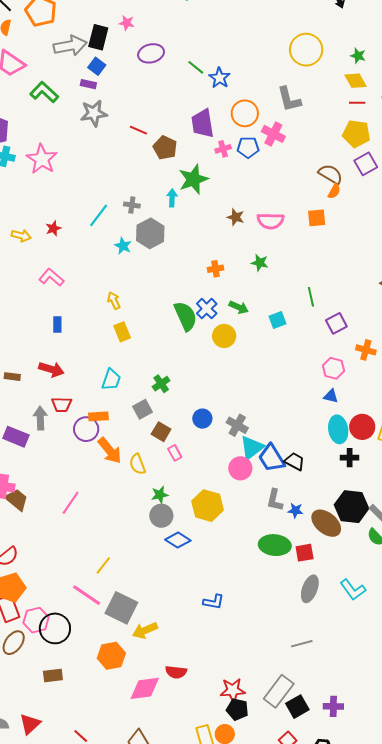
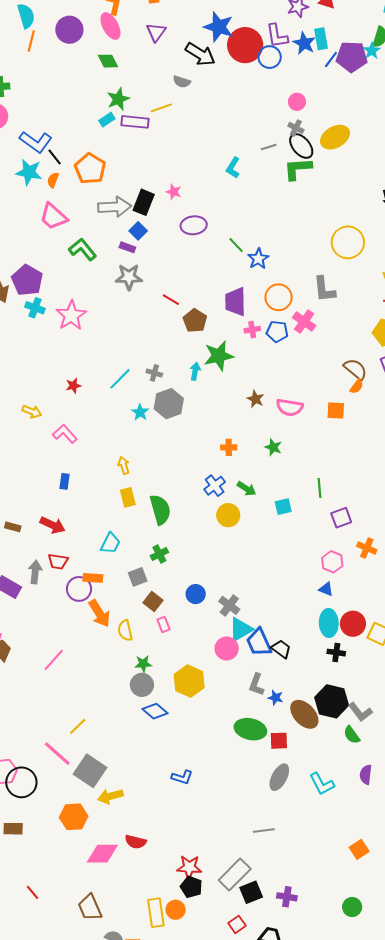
yellow arrow: (21, 236) -> (32, 412), moved
green semicircle: (186, 316) -> (160, 510), moved

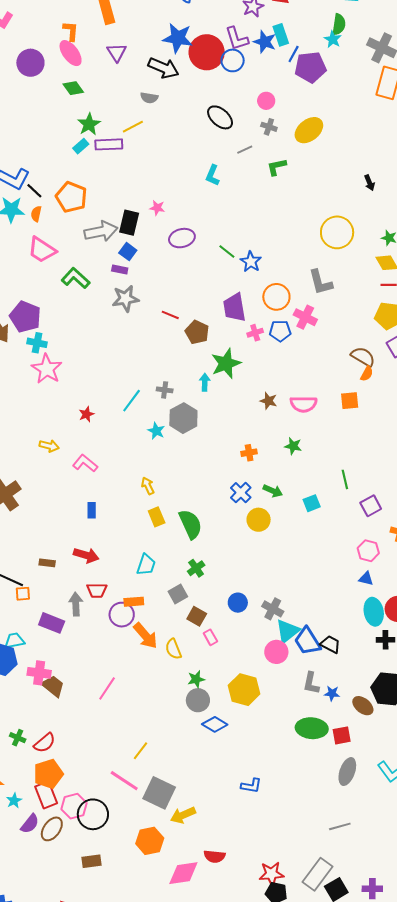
purple pentagon: (352, 57) -> (310, 67), moved
black ellipse: (301, 146) -> (220, 117), moved
green L-shape: (298, 169) -> (277, 167), size x0.7
pink star: (71, 315) -> (47, 369), moved
brown ellipse: (304, 714) -> (363, 706), size x0.7

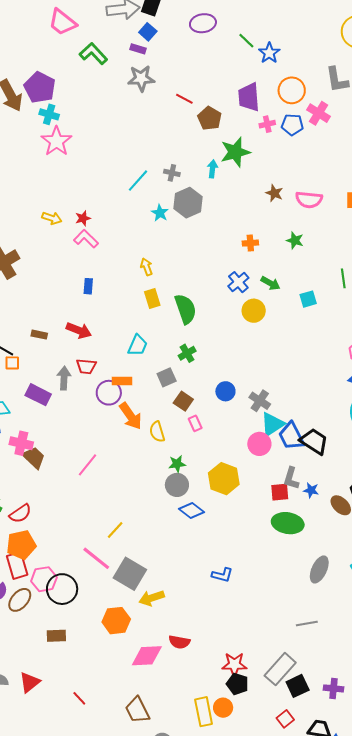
red star: (86, 414) -> (83, 218), moved
black trapezoid: (330, 644) -> (314, 441), size x1.4
red square: (342, 735) -> (280, 492), moved

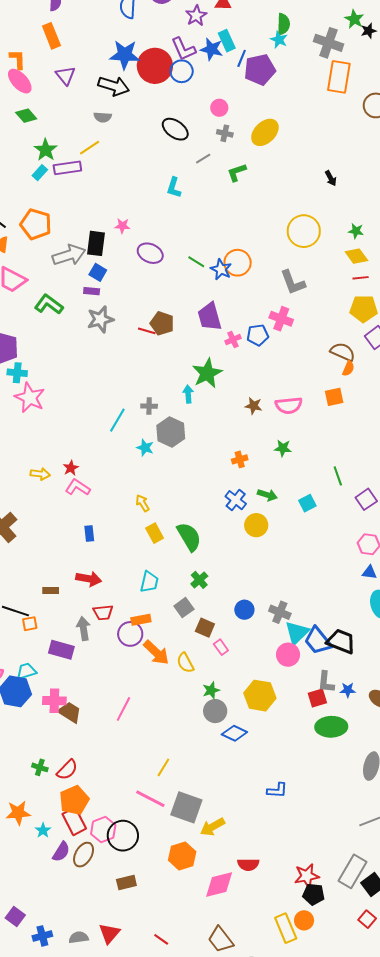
purple ellipse: (203, 23) -> (150, 253), turned 45
orange circle: (292, 90) -> (238, 263), moved
brown pentagon: (210, 118) -> (162, 323), moved

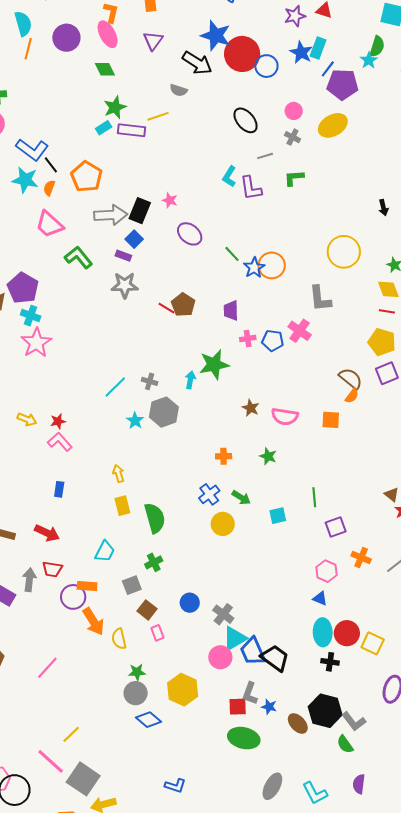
cyan rectangle: (227, 41) -> (318, 48), turned 30
purple L-shape: (183, 49) -> (251, 188), moved
yellow ellipse: (265, 132) -> (333, 125), moved
purple trapezoid: (210, 317) -> (231, 310), size x0.7

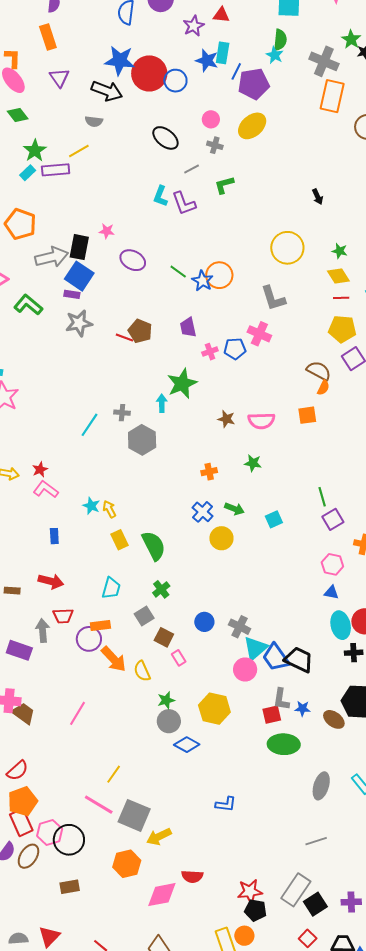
blue square: (134, 239) -> (79, 276), size x1.6
cyan star: (135, 421) -> (91, 506), moved
green line: (314, 497) -> (322, 497), moved

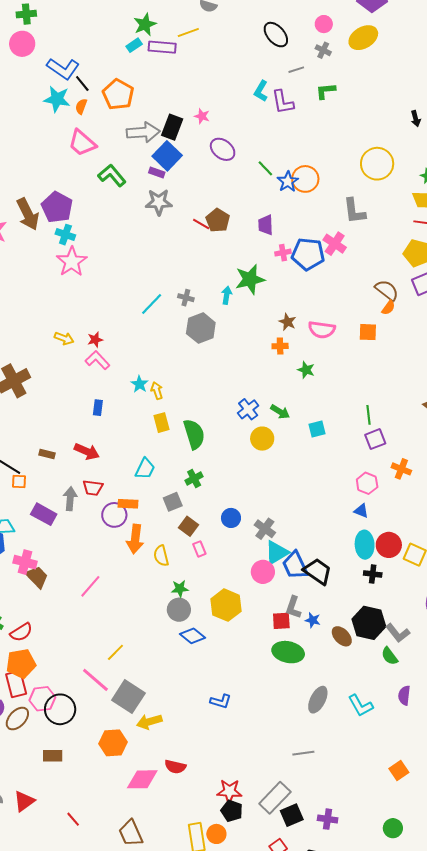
blue pentagon: (235, 349) -> (308, 254), size x1.5
orange cross: (209, 472) -> (280, 346), moved
orange arrow: (114, 659) -> (135, 539), turned 40

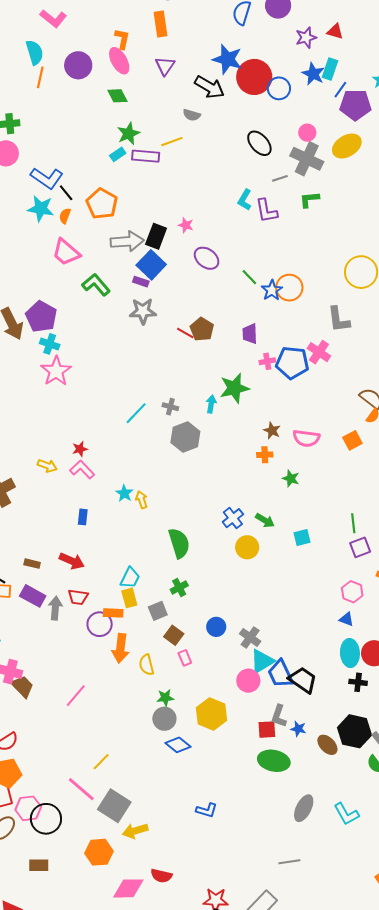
gray cross: (323, 50) -> (307, 159), size x2.0
orange square: (368, 332) -> (352, 440), turned -30
yellow arrow: (64, 338) -> (47, 466), moved
yellow rectangle: (161, 423) -> (129, 598), moved
purple rectangle: (44, 514) -> (33, 596), moved

